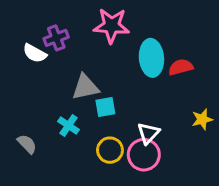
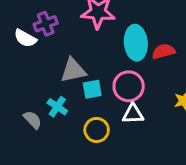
white triangle: (148, 133) -> (133, 114), turned 45
gray semicircle: (27, 144) -> (33, 120), moved
pink circle: (144, 155) -> (129, 86), moved

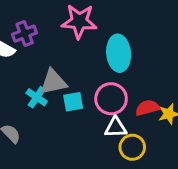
red semicircle: (163, 51) -> (147, 108), moved
cyan cross: (57, 107) -> (37, 97), moved
yellow circle: (97, 130) -> (132, 147), moved

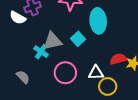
pink circle: (111, 99) -> (65, 73), moved
cyan square: (73, 102) -> (78, 39), moved, turned -32

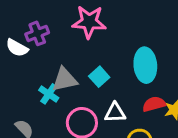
cyan ellipse: (98, 21) -> (145, 65), moved
white triangle: (96, 73) -> (115, 113), moved

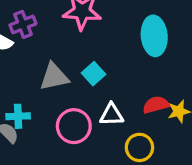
cyan ellipse: (145, 65) -> (154, 36), moved
cyan cross: (49, 94) -> (18, 116), moved, turned -36

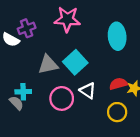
cyan square: (93, 74) -> (75, 62), size x1.5
white triangle: (112, 115) -> (88, 91), turned 36
yellow circle: (139, 147) -> (117, 112), moved

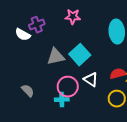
pink star: (67, 19) -> (73, 17), size x0.7
cyan cross: (23, 92) -> (62, 100), moved

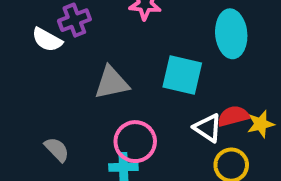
cyan square: (80, 55) -> (182, 75), moved, turned -35
white triangle: (91, 80) -> (208, 128), moved

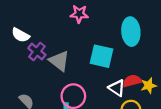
purple cross: (74, 20) -> (37, 52), moved, turned -30
gray triangle: (112, 83) -> (59, 61), turned 50

